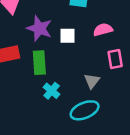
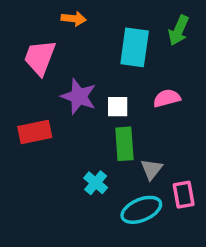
pink rectangle: (115, 59) -> (184, 195), moved
green rectangle: (39, 63) -> (124, 144), moved

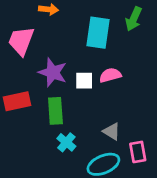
pink semicircle: (167, 98) -> (110, 75), moved
green rectangle: (124, 144) -> (55, 111), moved
gray triangle: (151, 169) -> (112, 131), turned -36

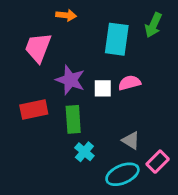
pink rectangle: (138, 152) -> (158, 162), turned 55

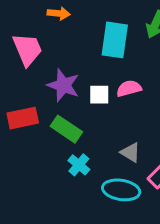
pink trapezoid: (38, 48) -> (27, 49), turned 136
green rectangle: (73, 119) -> (66, 129), turned -52
cyan ellipse: (122, 174) -> (121, 190), turned 32

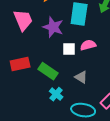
purple star: (63, 85) -> (53, 27), moved
gray triangle: (130, 152) -> (81, 77), moved

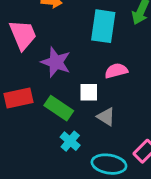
purple star: (53, 27) -> (56, 62), moved
white square: (69, 49) -> (89, 92), moved

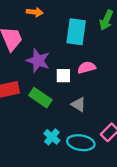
white square: (89, 92) -> (63, 76), moved
cyan cross: (70, 141) -> (52, 137), moved

